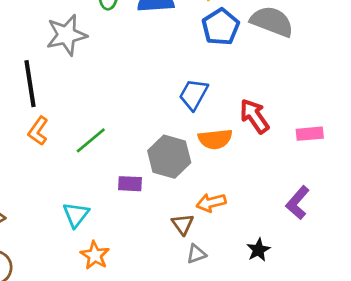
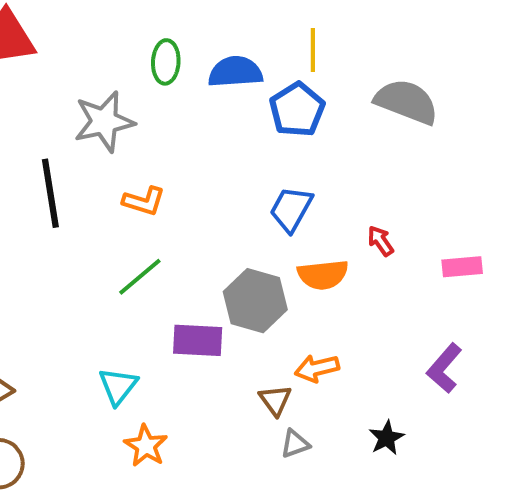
blue pentagon: (221, 27) -> (297, 110), moved
red arrow: (254, 116) -> (381, 241), size x0.6
orange L-shape: (38, 131) -> (144, 201), moved, turned -108
purple rectangle: (130, 184) -> (198, 340), size x1.4

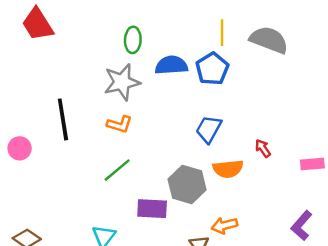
blue semicircle: (235, 72) -> (171, 65), moved
gray semicircle: (406, 102) -> (269, 40), moved
gray star: (104, 122) -> (122, 82), moved

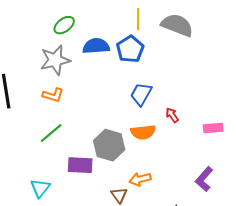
green ellipse: (133, 40) -> (64, 25), turned 50
blue trapezoid: (209, 129) -> (141, 94), moved

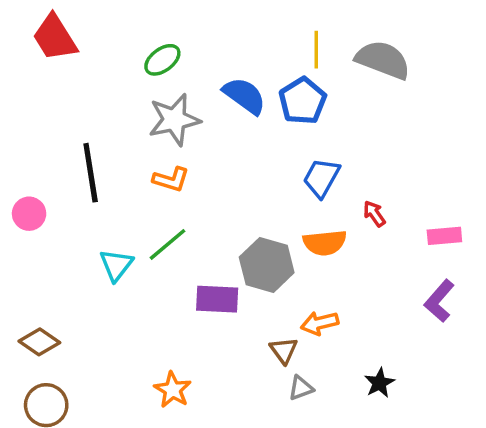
green ellipse: (64, 25) -> (162, 60), moved
blue semicircle: (96, 46) -> (244, 96), turned 40
purple L-shape: (204, 179) -> (439, 301), moved
cyan triangle: (40, 188) -> (116, 265), moved

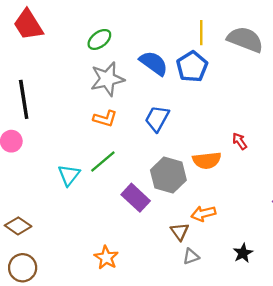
black line: (91, 173) -> (24, 99), moved
blue trapezoid: (321, 178) -> (157, 119), moved
purple rectangle: (217, 299) -> (136, 198), turned 40

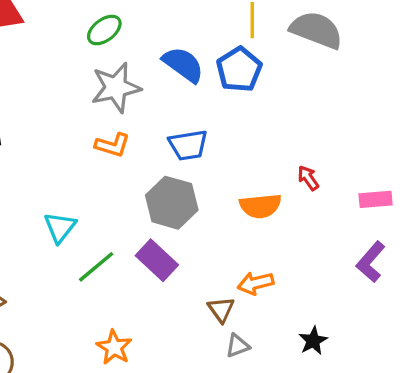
blue trapezoid: (157, 119) -> (188, 145), turned -128
green line: (103, 162) -> (96, 267), moved
gray hexagon: (168, 175) -> (172, 203), moved

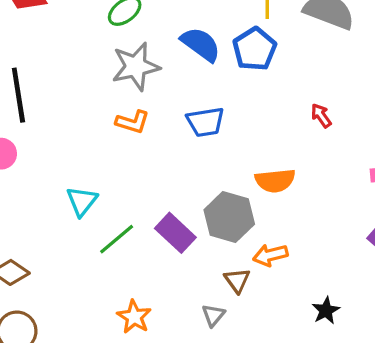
red arrow: (308, 178) -> (321, 116), moved
gray hexagon: (172, 203) -> (229, 217), moved
gray triangle: (237, 346) -> (213, 315), moved, turned -30

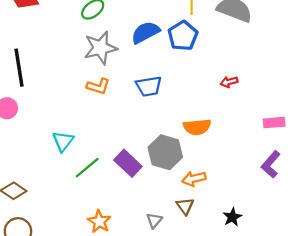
blue semicircle: (201, 44) -> (145, 32), turned -64
red arrow: (321, 116) -> (229, 82), turned -70
brown triangle: (237, 280) -> (185, 206), moved

